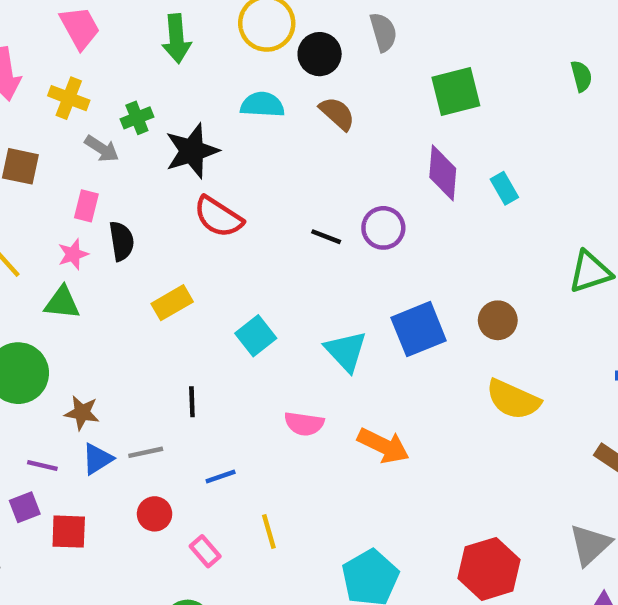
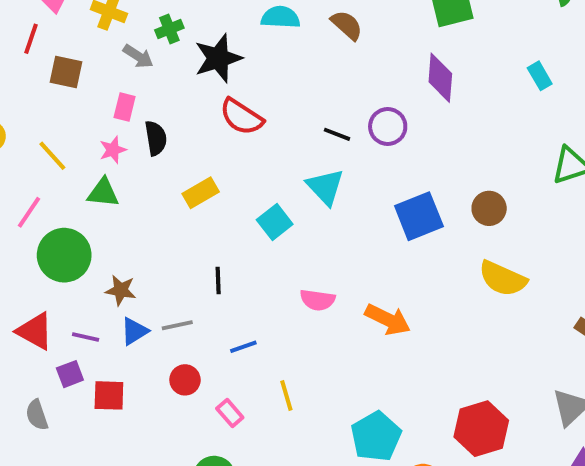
cyan rectangle: (504, 188) -> (540, 76), moved
cyan triangle: (346, 351) -> (325, 187), moved

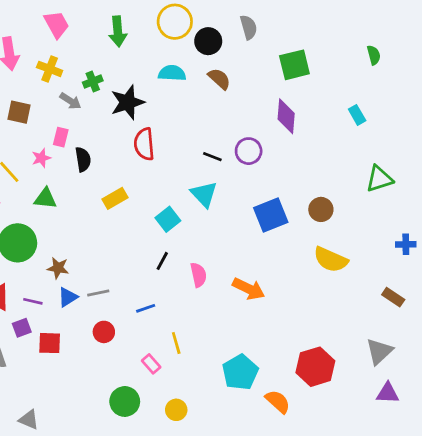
red semicircle: (242, 117) -> (144, 144), turned 52
pink star: (113, 150) -> (41, 158), moved
black line: (218, 280) -> (162, 261), moved, turned 30
pink semicircle: (318, 300) -> (198, 275), turned -110
pink rectangle: (230, 413) -> (151, 364), moved

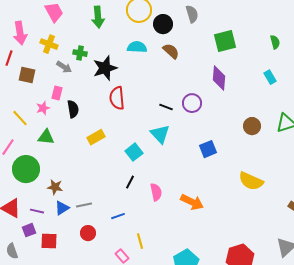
green semicircle: (374, 55) -> (275, 42), moved
green cross: (93, 81) -> (80, 53), turned 32
brown circle: (321, 209) -> (252, 126), moved
blue square: (271, 215) -> (208, 149), size x0.7

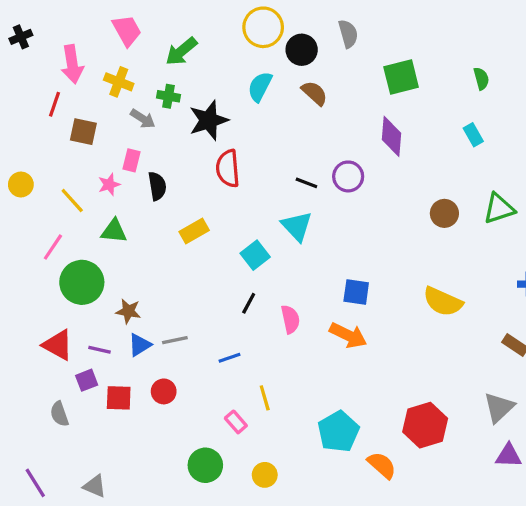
green arrow: (98, 17) -> (181, 51), moved, turned 55
cyan semicircle: (137, 47) -> (260, 87), turned -66
blue square: (208, 149) -> (356, 292), moved, turned 30
red circle: (88, 233) -> (164, 391), moved

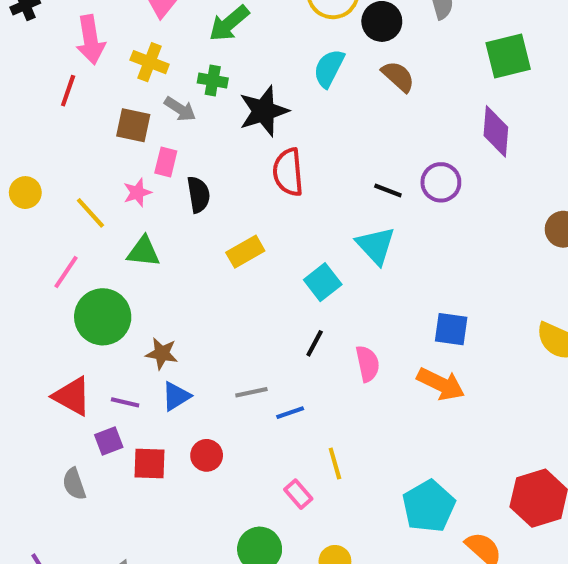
brown square: (83, 132) -> (133, 125), moved
gray line: (175, 340) -> (251, 392), moved

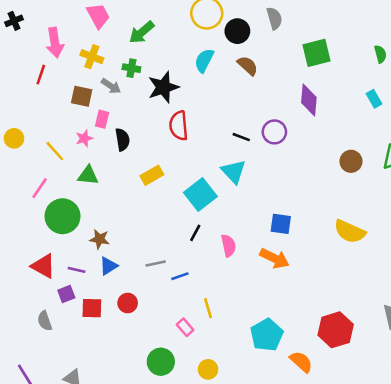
cyan square: (323, 282) -> (200, 195), size x1.4

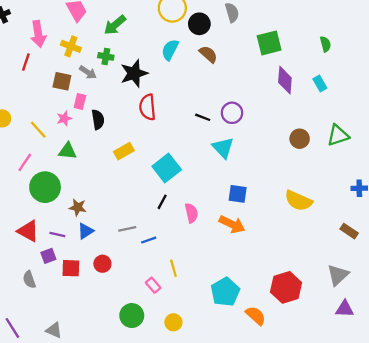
purple diamond: (309, 100) -> (285, 80), moved
cyan triangle: (234, 172) -> (223, 148), moved

